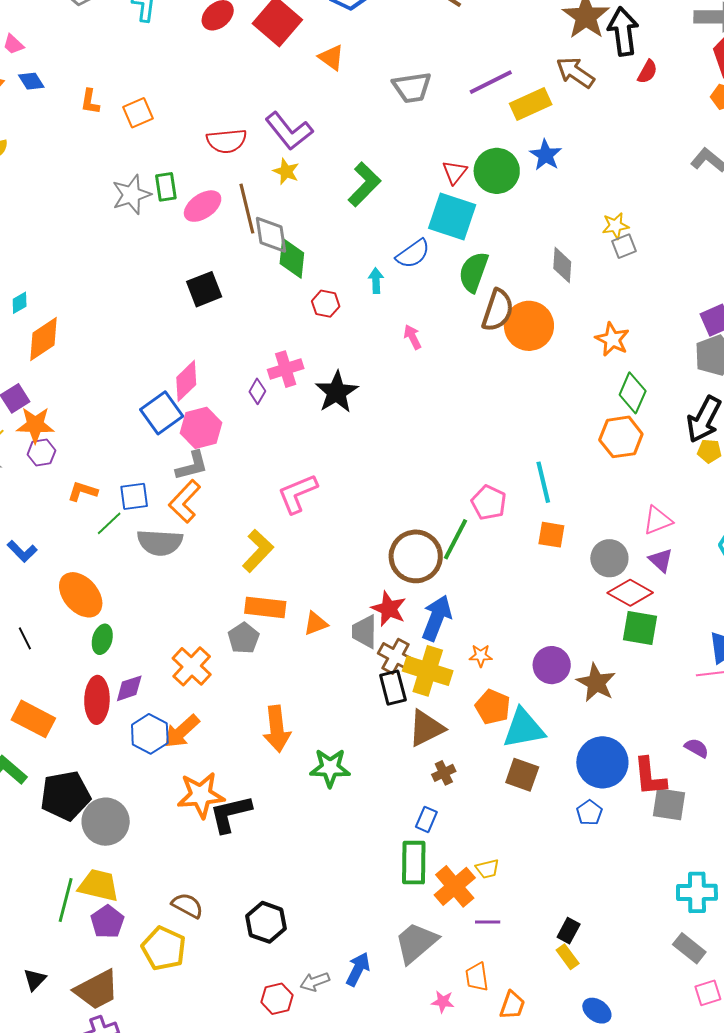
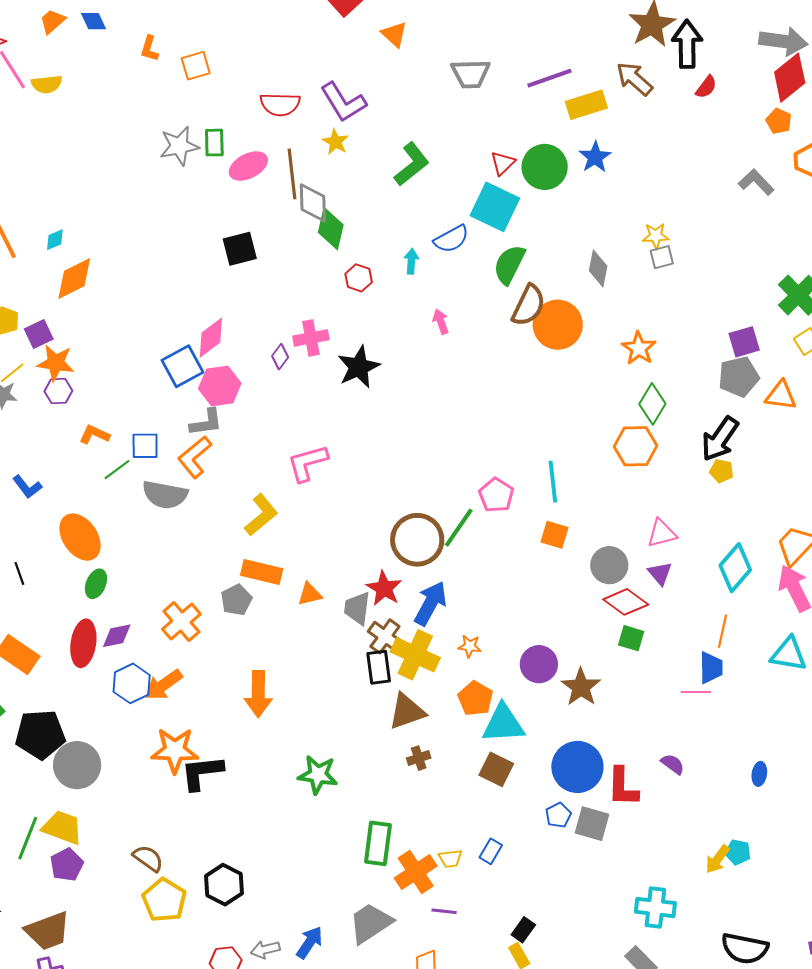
green square: (640, 628) -> (631, 638), size x0.7
green star: (330, 768) -> (318, 775), moved
gray square: (669, 804) -> (592, 824), moved
blue rectangle: (426, 819) -> (491, 851), moved
yellow pentagon: (164, 948) -> (164, 900), moved

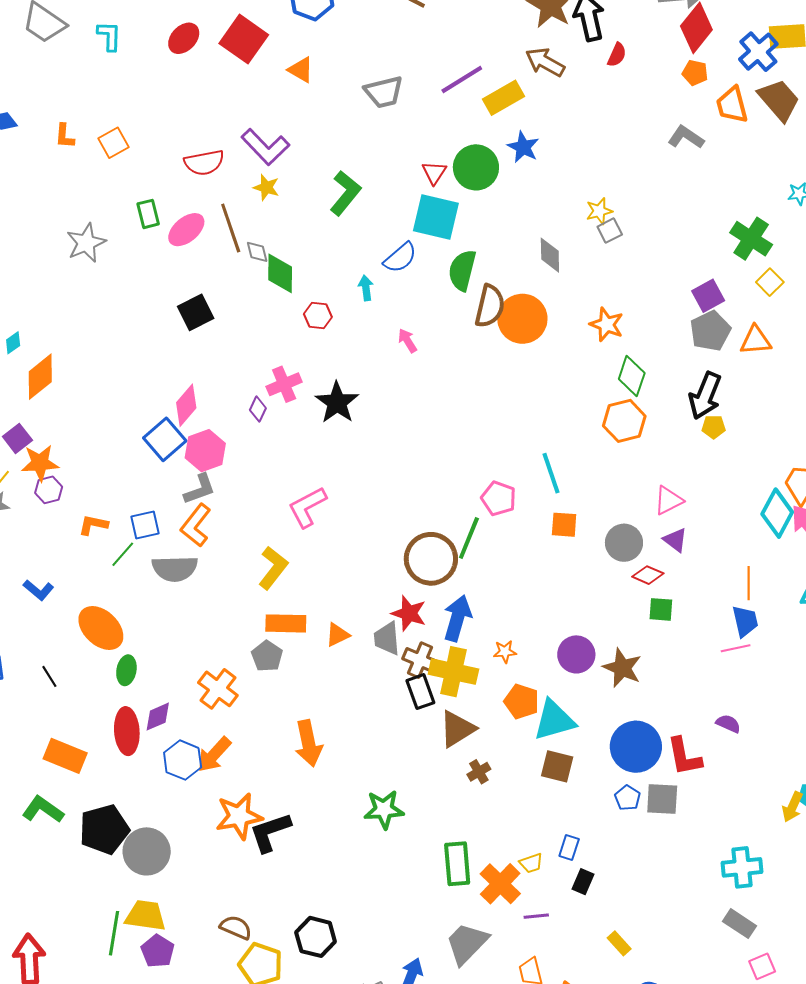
gray star: (179, 146) -> (86, 243), moved
gray diamond: (313, 203) -> (257, 252), size x0.6
cyan diamond: (735, 568) -> (777, 513), moved
red diamond: (626, 602) -> (648, 575), size x0.7
black rectangle: (523, 930) -> (583, 882), moved

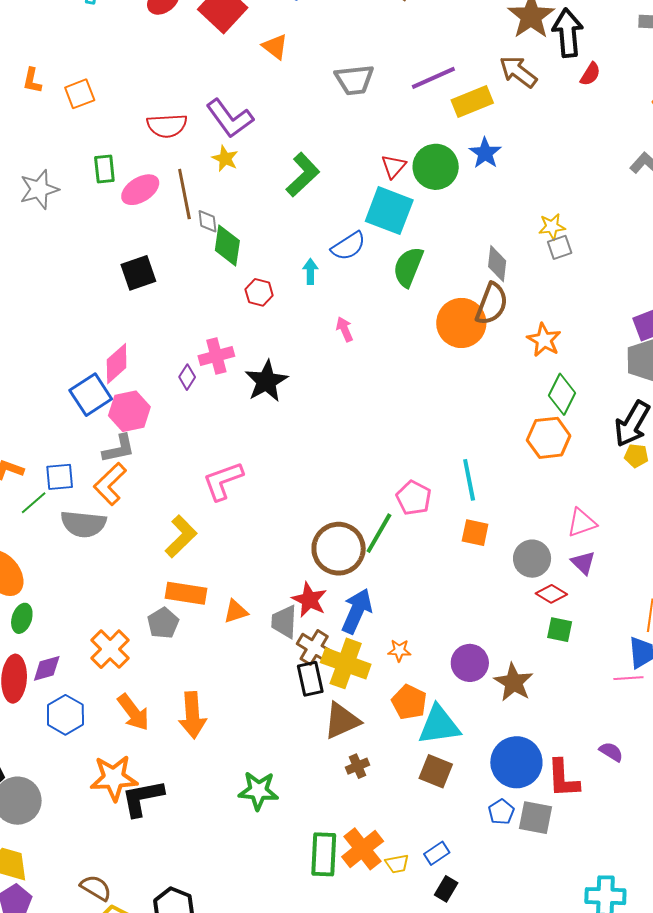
brown semicircle: (490, 306) -> (492, 304), moved
orange arrow: (214, 755) -> (133, 712), moved, turned -87
blue rectangle: (569, 848) -> (437, 853), turned 30
orange cross: (500, 884) -> (363, 849), moved

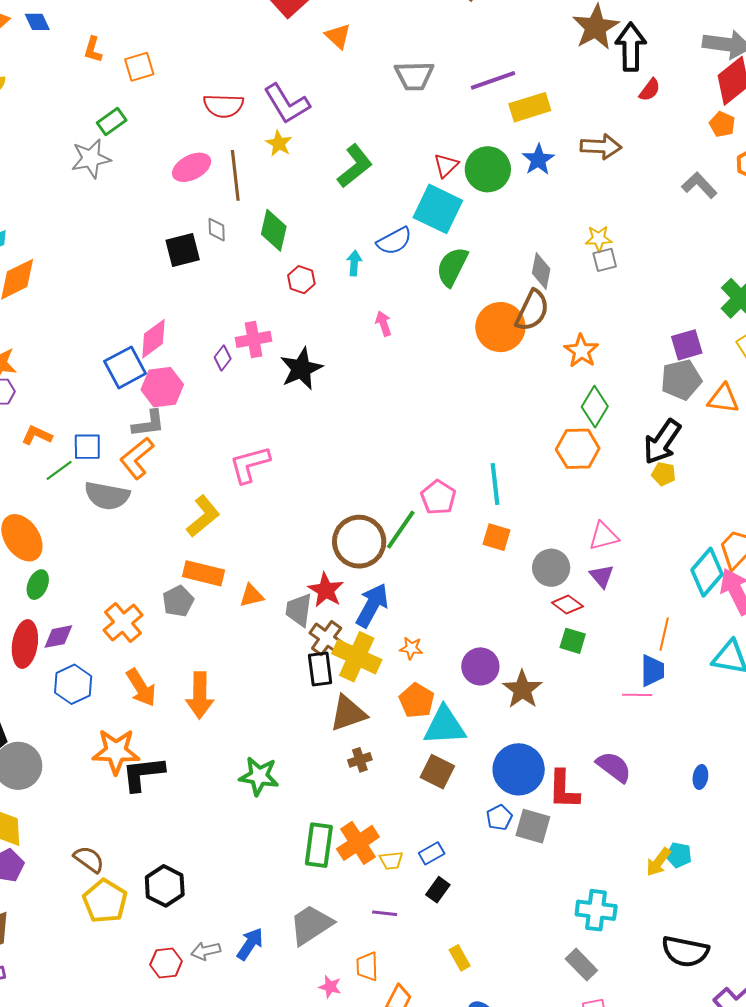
brown arrow: (518, 72) -> (601, 147), moved, turned 141
green rectangle: (104, 169) -> (112, 122), moved, turned 56
gray diamond: (207, 221) -> (217, 230), moved
purple semicircle: (611, 752) -> (614, 767), size x1.5

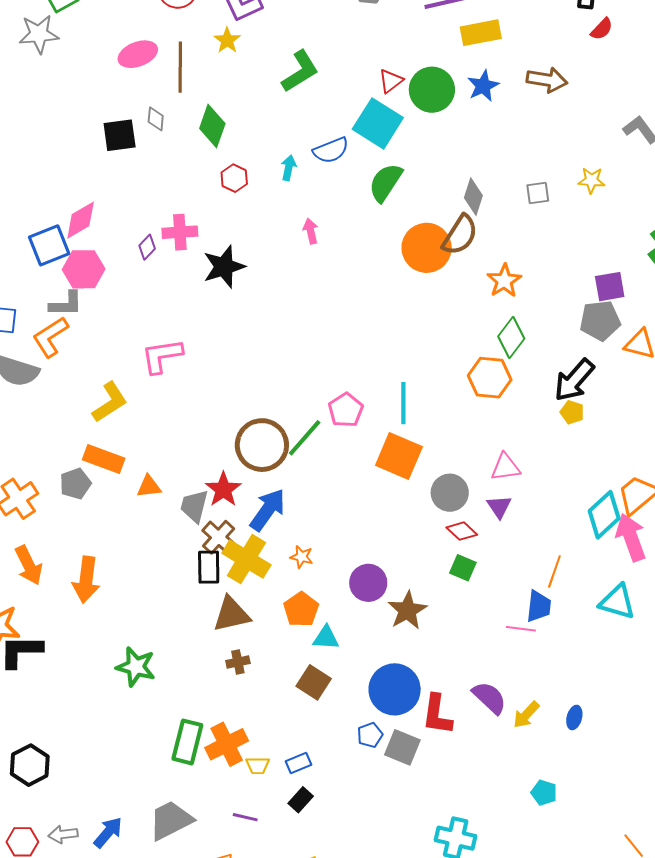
yellow star: (599, 239) -> (591, 180), moved
orange square: (496, 537) -> (399, 456), size x1.6
cyan triangle: (445, 726) -> (326, 638), size x0.6
yellow arrow: (658, 862) -> (526, 715), moved

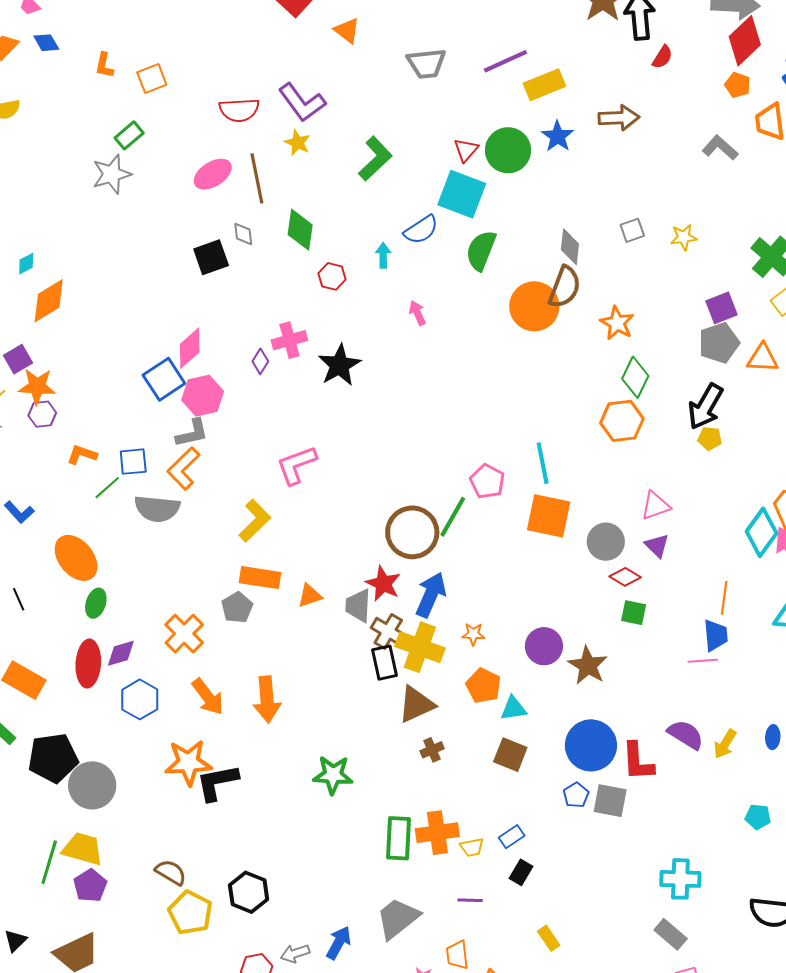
yellow star: (591, 180) -> (684, 237), moved
orange cross: (227, 744) -> (437, 833), turned 30

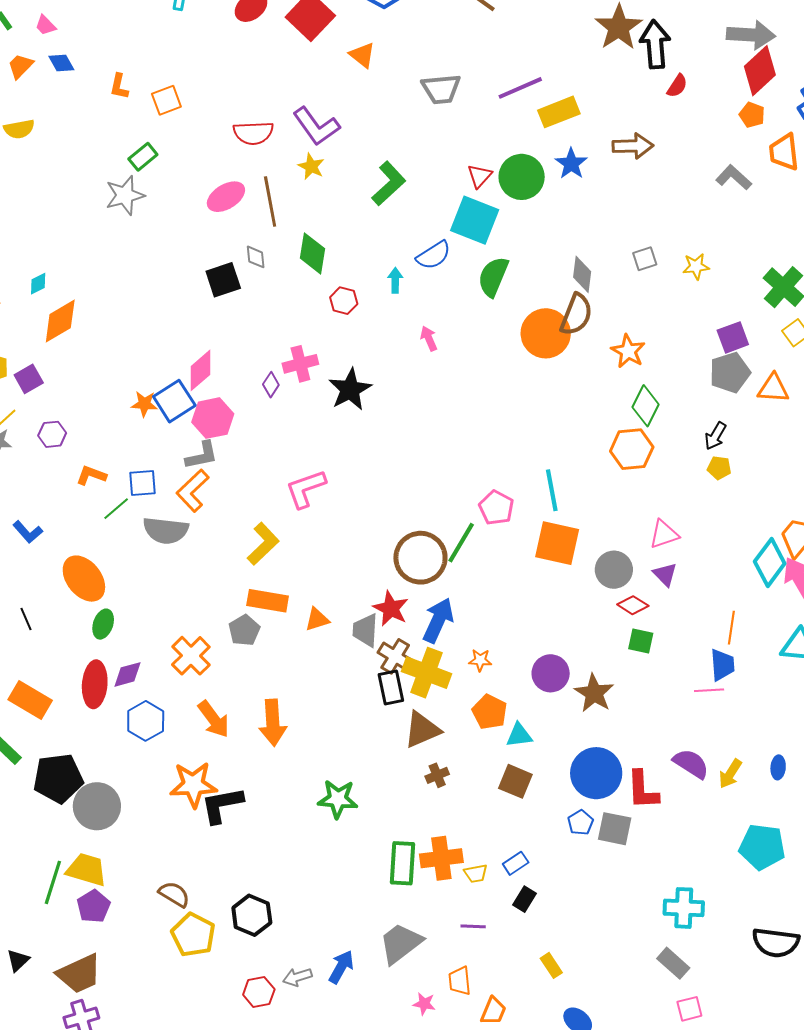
orange star: (37, 386) -> (144, 404), moved, size x0.7
black arrow: (705, 407) -> (715, 436), size x0.6
cyan pentagon: (758, 817) -> (762, 847), size x1.8

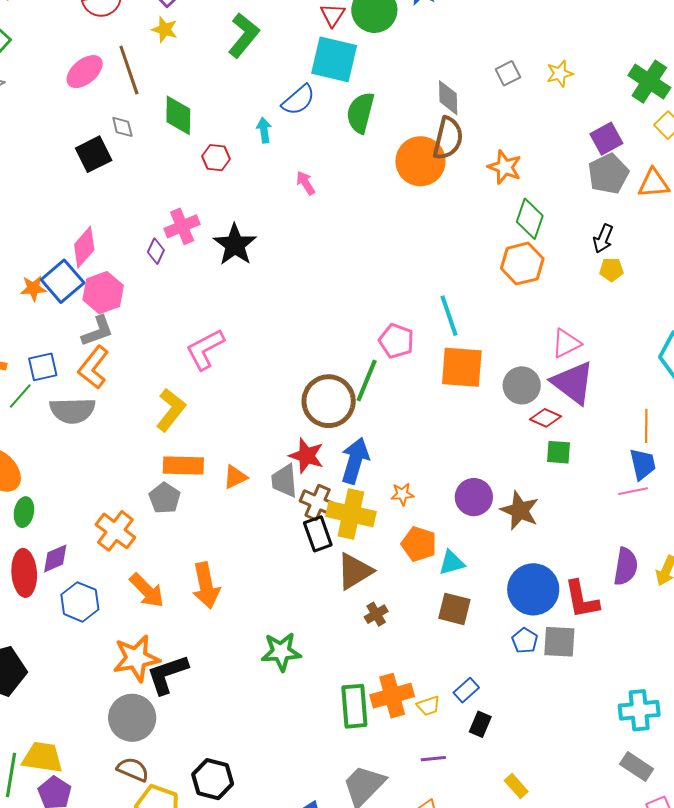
purple triangle: (665, 574) -> (573, 383), size x1.8
purple semicircle: (691, 764) -> (626, 566), turned 75
gray circle: (97, 806) -> (132, 718), moved

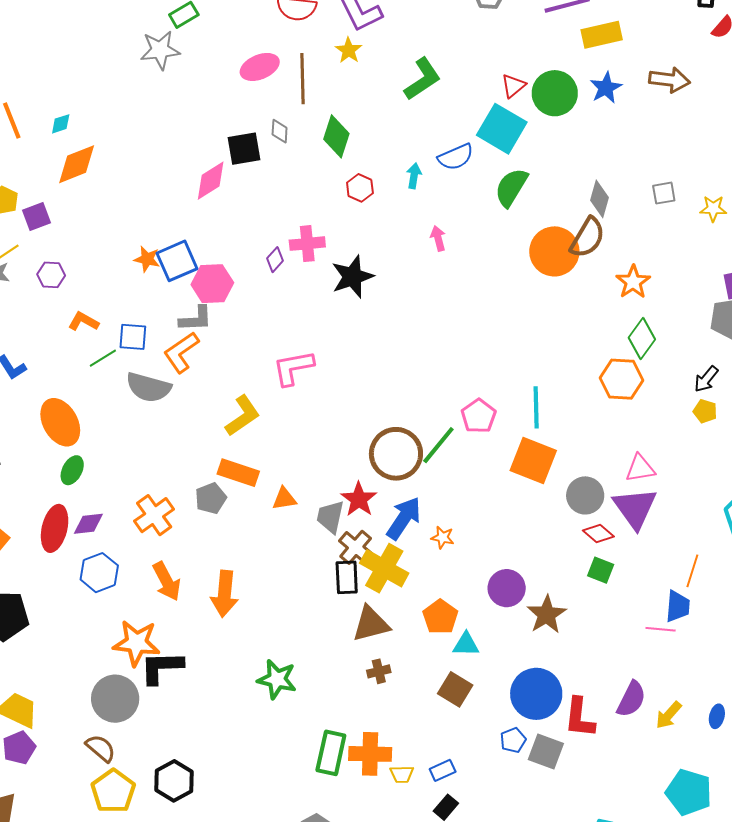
pink diamond: (84, 247) -> (211, 181), moved
orange star: (402, 494) -> (443, 537), moved

